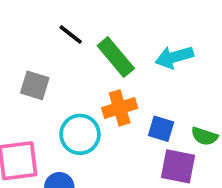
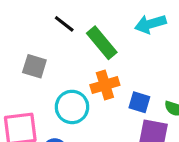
cyan arrow: (174, 57) -> (150, 24), moved

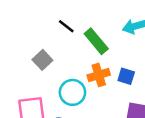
gray square: (34, 66) -> (42, 60), turned 30
blue square: (139, 102) -> (126, 76), moved

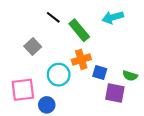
blue square: (126, 76) -> (100, 72), moved

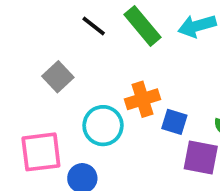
green rectangle: (79, 30) -> (142, 26), moved

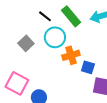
cyan circle: (103, 126) -> (55, 37), moved
pink square: (41, 152) -> (17, 83), turned 35

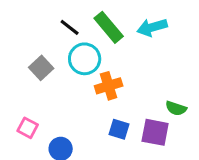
blue square: (88, 67) -> (119, 129), moved
pink square: (17, 83) -> (28, 128), size x0.6

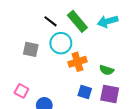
gray square: (41, 68) -> (31, 49), turned -35
green semicircle: (176, 108) -> (107, 70), moved

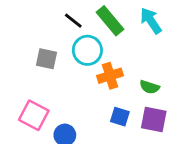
cyan arrow: (108, 21) -> (151, 21), turned 72
pink square: (21, 91) -> (34, 115), size x1.5

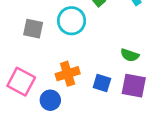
orange cross: (110, 76) -> (68, 74), moved

